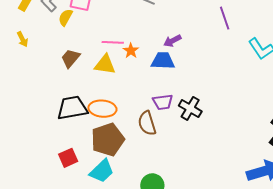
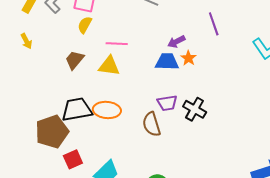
yellow semicircle: (65, 17) -> (85, 25), moved
purple line: (225, 18) -> (214, 24), moved
orange star: (131, 51) -> (189, 58), moved
brown pentagon: (108, 140) -> (52, 132), moved

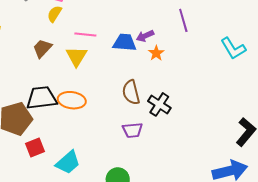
blue trapezoid: (167, 62) -> (125, 42), moved
yellow triangle: (109, 66) -> (76, 56), turned 50
purple trapezoid: (167, 103) -> (132, 130), moved
brown semicircle: (152, 124) -> (131, 92), moved

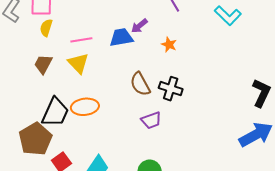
orange star: (156, 53) -> (169, 45), moved
black trapezoid: (42, 98) -> (55, 112), turned 136

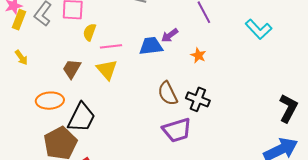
yellow semicircle: (46, 28) -> (89, 32), moved
orange ellipse: (85, 107) -> (50, 101), moved
purple trapezoid: (151, 120) -> (177, 130), size x1.4

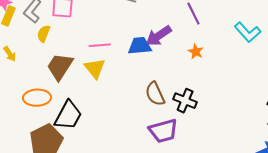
yellow semicircle: (89, 32) -> (44, 34), moved
purple arrow: (170, 35) -> (159, 36), size x1.5
orange star: (198, 55) -> (196, 52), moved
brown trapezoid: (72, 69) -> (60, 66), size x1.4

